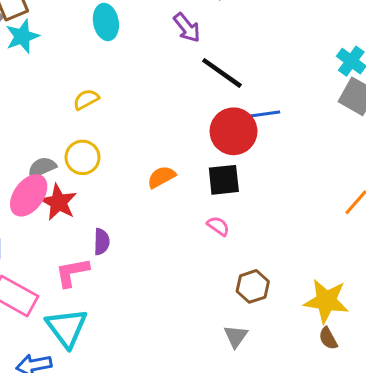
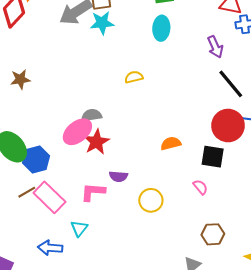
yellow circle: (83, 157) -> (151, 200), moved
purple semicircle: (102, 242) -> (118, 176), turned 78
cyan triangle: (67, 328) -> (79, 228), size x0.6

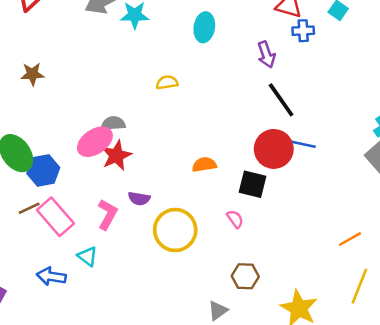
pink L-shape: (93, 192) -> (107, 214), turned 110
yellow circle: (151, 200) -> (175, 230), size x1.5
cyan triangle: (79, 228) -> (88, 256), turned -36

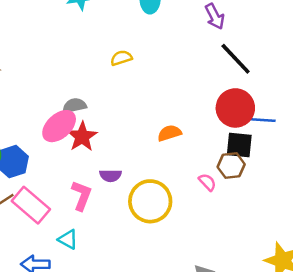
blue line: (299, 143) -> (258, 120), moved
black square: (252, 184) -> (239, 145), moved
brown hexagon: (245, 276) -> (231, 166), moved

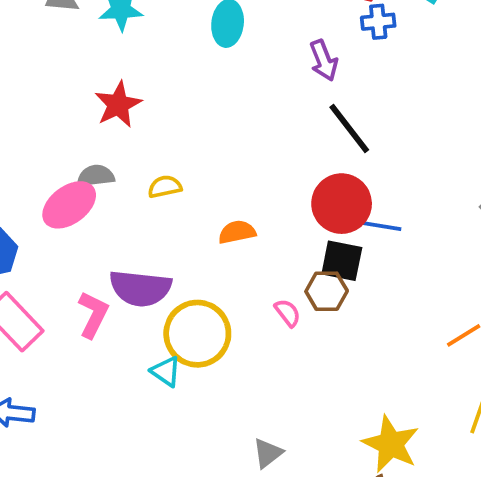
yellow semicircle: (121, 58) -> (165, 187), moved
red star: (82, 137) -> (118, 105), moved
purple semicircle: (110, 176) -> (140, 288), size x1.8
cyan triangle: (68, 239) -> (166, 371), moved

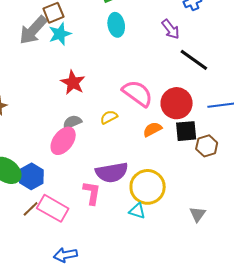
red circle: (342, 204) -> (177, 103), moved
black square: (342, 261) -> (186, 131), moved
pink semicircle: (288, 313) -> (137, 93), moved, size x2.0
gray triangle: (268, 453) -> (198, 214), moved

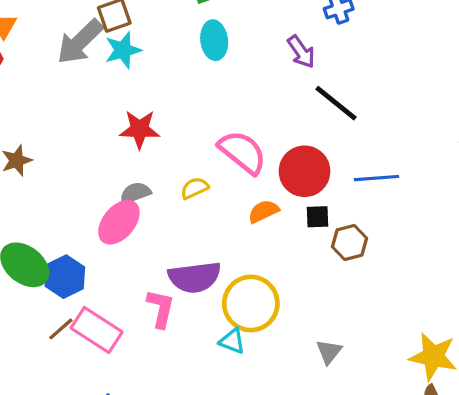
red star: (73, 83) -> (140, 129), turned -30
black square: (186, 131) -> (318, 217), size x0.7

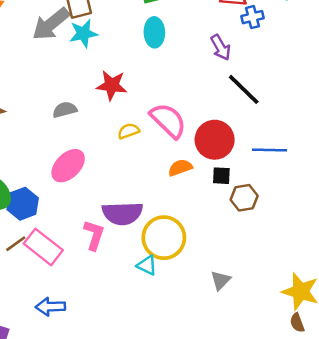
red star: (140, 129) -> (112, 85), moved
yellow semicircle: (195, 188) -> (129, 131), moved
gray semicircle: (135, 193) -> (65, 110), moved

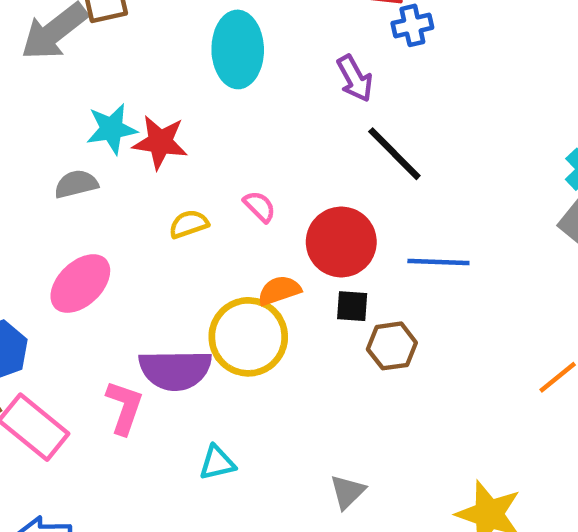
cyan ellipse: (154, 32) -> (238, 49), size x1.4
cyan star: (83, 33) -> (112, 129), moved
pink semicircle: (168, 121) -> (260, 206), size x0.5
yellow circle: (164, 238) -> (248, 337), moved
cyan triangle: (147, 265) -> (217, 463), turned -40

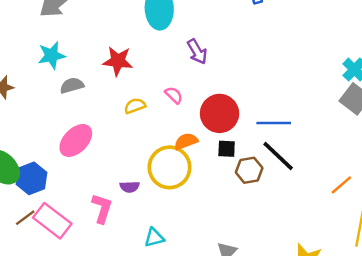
purple arrow: (355, 78) -> (197, 52), moved
cyan star: (112, 129) -> (52, 55), moved
black line: (394, 154) -> (278, 156), moved
purple semicircle: (175, 370) -> (130, 187), size x0.5

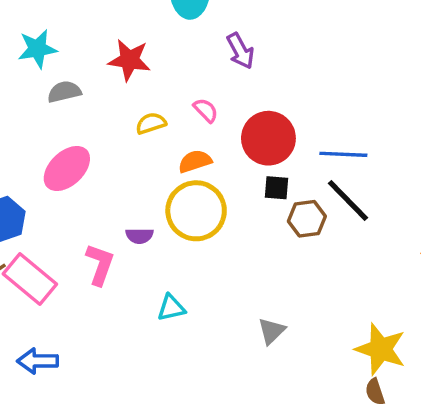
orange semicircle: (186, 141) -> (195, 161), moved

